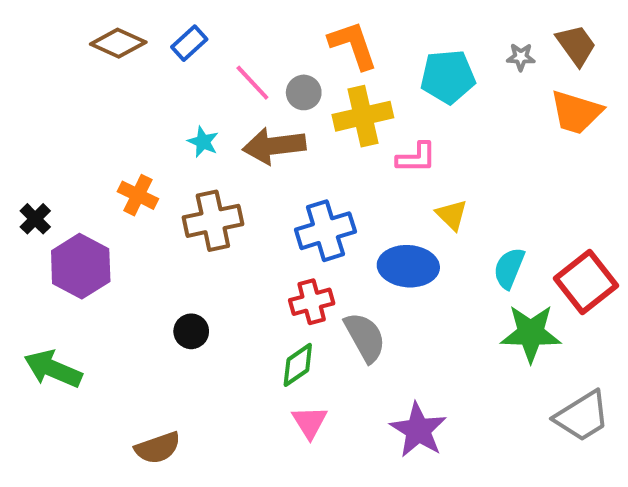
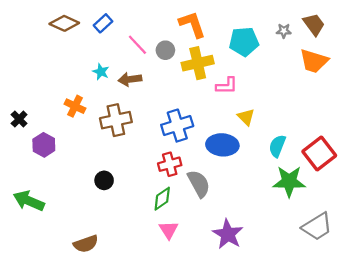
cyan star: (203, 142) -> (101, 72), moved
brown arrow: (274, 146) -> (130, 79), moved, size x0.7
purple hexagon: (81, 266) -> (44, 145), size x0.7

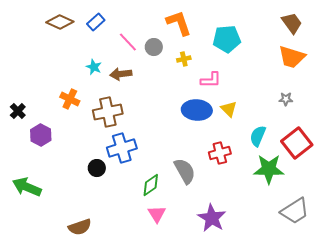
gray star: (284, 31) -> (286, 99), moved
yellow cross: (198, 63) -> (184, 59), size x0.5
blue cross: (177, 126) -> (122, 148), moved
blue ellipse: (222, 145) -> (197, 110), moved
red cross: (170, 164) -> (220, 153), moved

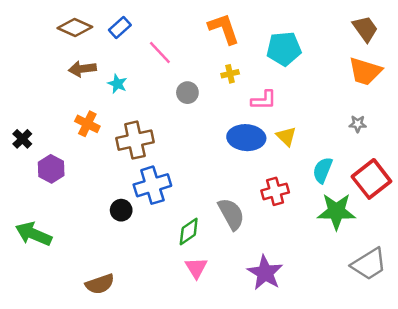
gray circle: (154, 47) -> (187, 93), moved
brown arrow: (121, 74) -> (82, 69), moved

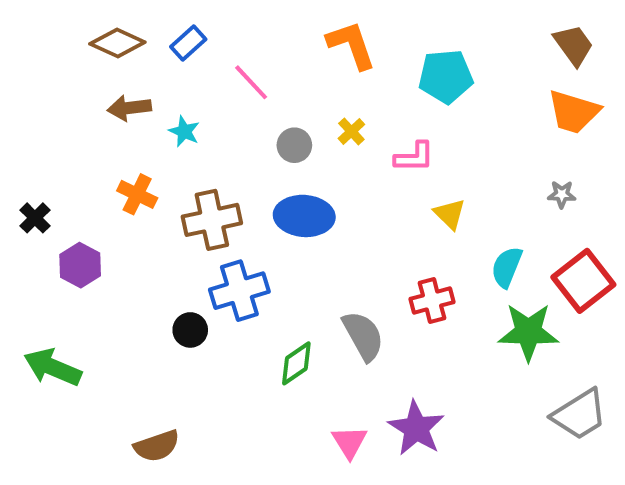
yellow cross: (230, 74) -> (351, 131), moved, turned -30
blue ellipse: (246, 138) -> (304, 216), moved
pink triangle: (196, 268) -> (349, 442), moved

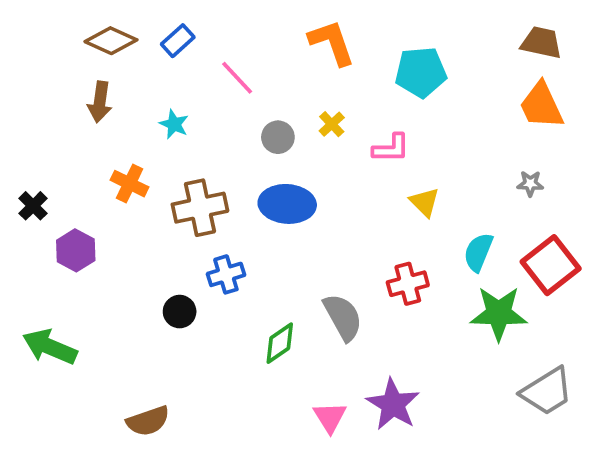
brown trapezoid: (574, 45) -> (541, 43), turned -42
brown arrow: (129, 108) -> (100, 102), moved, turned -75
orange trapezoid: (574, 112) -> (541, 106), turned 48
blue cross: (239, 291) -> (226, 274), size x0.7

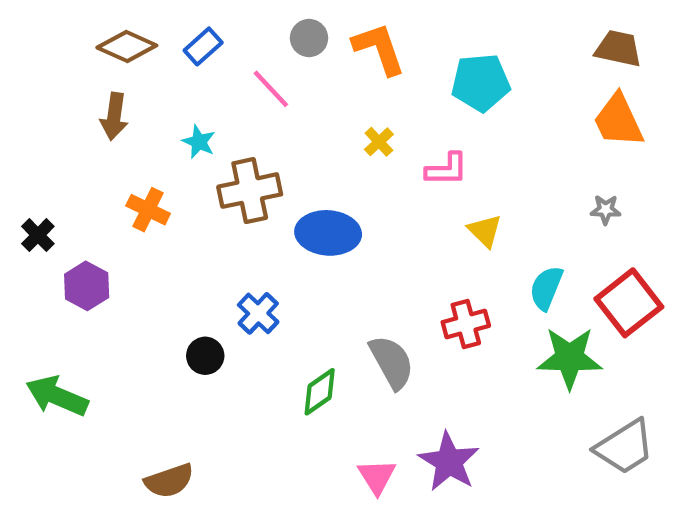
gray circle: (278, 137) -> (309, 38), moved
brown cross: (200, 208) -> (250, 191), moved
blue cross: (226, 274) -> (258, 313), turned -30

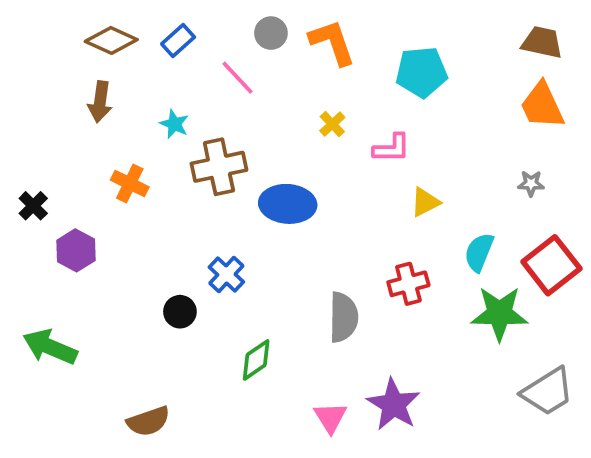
yellow triangle: (485, 231) -> (425, 202), turned 48
gray semicircle: (392, 362) -> (343, 317), turned 30
green diamond: (320, 392) -> (256, 360), moved

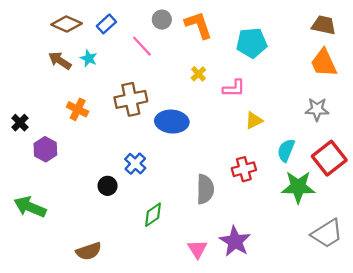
brown arrow: (100, 102) -> (60, 61), turned 115
cyan star: (174, 124) -> (89, 58), moved
gray star: (531, 183) -> (317, 109), size x1.5

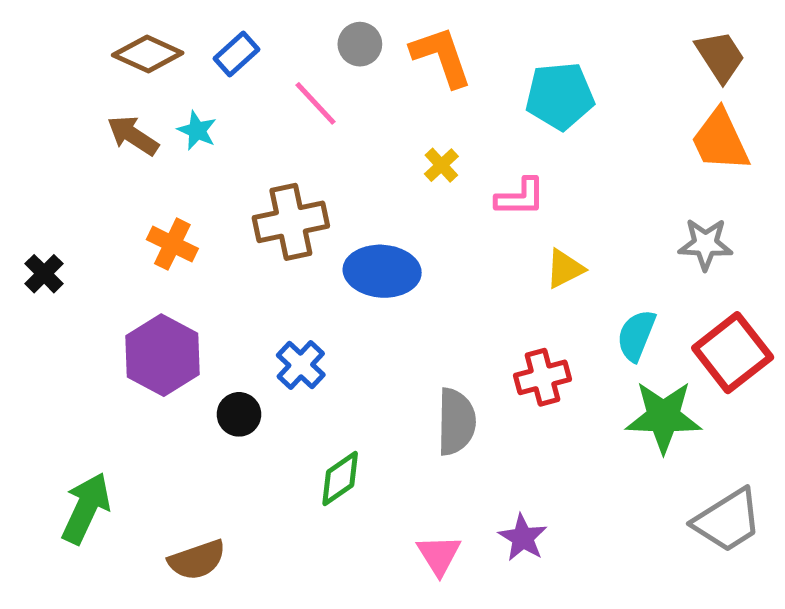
brown trapezoid: (324, 25) -> (720, 56), turned 45
purple hexagon: (45, 149) -> (162, 355), moved, size x1.4
green arrow: (30, 207) -> (86, 508), moved, turned 92
purple star: (235, 241) -> (523, 538), size x0.7

